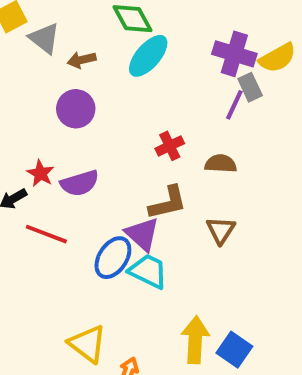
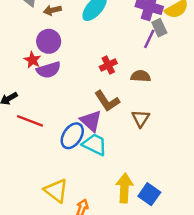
red star: (40, 173) -> (32, 60), moved
purple semicircle: (80, 183) -> (49, 70), moved
brown L-shape: (168, 203) -> (107, 101), turned 70

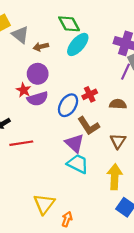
red line: (30, 121) -> (21, 143), turned -30
blue ellipse: (72, 136) -> (68, 105), moved
yellow arrow: (124, 188) -> (115, 177), moved
yellow triangle: (56, 190) -> (44, 204), turned 30

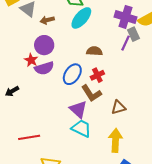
red cross: (90, 94) -> (97, 75), moved
brown semicircle: (118, 104) -> (94, 51), moved
brown triangle: (118, 141) -> (118, 107), turned 42
red line: (21, 143) -> (29, 137), moved

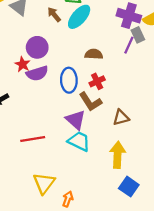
brown arrow: (47, 20) -> (54, 15), moved, turned 64
blue ellipse: (72, 74) -> (69, 80), turned -35
red line: (29, 137) -> (33, 139), moved

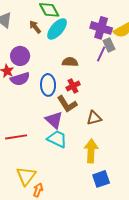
blue square: (129, 187) -> (101, 179), turned 36
orange arrow: (68, 199) -> (38, 190), moved

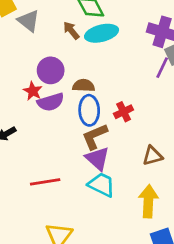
cyan ellipse: (57, 29) -> (102, 33), turned 35
brown semicircle: (70, 62) -> (84, 86), moved
brown L-shape: (67, 104) -> (95, 136), moved, turned 100

